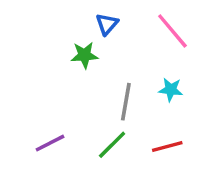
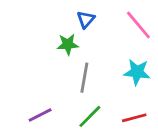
cyan star: (171, 90) -> (137, 72), size x1.4
gray line: (126, 102) -> (84, 78), moved

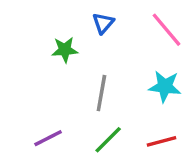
green star: (68, 44) -> (65, 50), moved

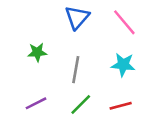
blue triangle: (103, 23) -> (77, 17), size x1.5
green star: (65, 50) -> (37, 52), moved

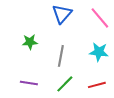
purple line: (36, 103) -> (29, 83), turned 36

